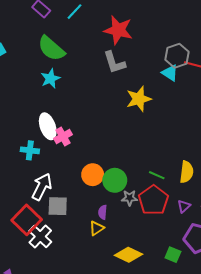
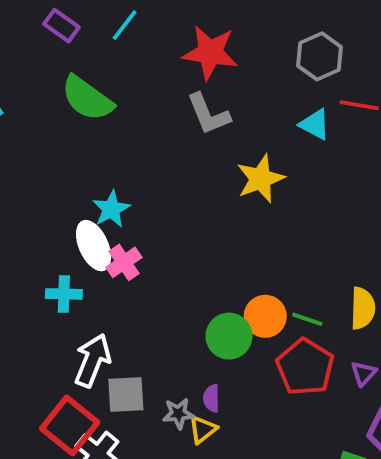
gray hexagon: (177, 56) -> (320, 56), moved
cyan star: (50, 79) -> (111, 209), moved
orange circle: (93, 175) -> (265, 316), moved
gray star: (129, 198) -> (178, 414), moved

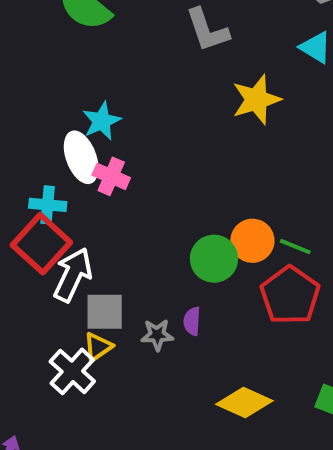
pink cross: (124, 262) -> (111, 176), turned -36
red square: (70, 425) -> (41, 244), moved
yellow triangle: (203, 429) -> (98, 347), moved

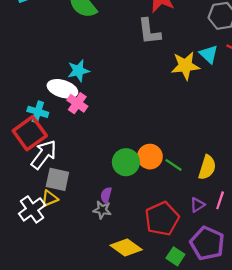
yellow star: (256, 100) -> (185, 66), moved
white ellipse: (81, 157) -> (62, 89), turned -64
red pentagon: (290, 295) -> (162, 219), moved
gray star: (157, 335) -> (102, 210), moved

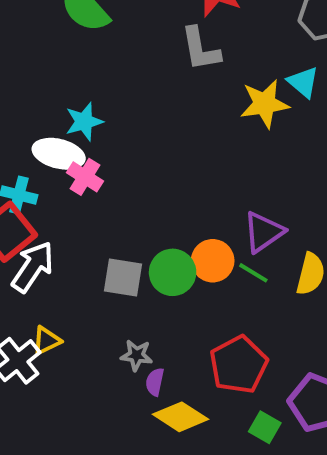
gray square: (57, 179) -> (123, 278), moved
purple semicircle: (106, 195) -> (155, 382), moved
purple triangle: (197, 205) -> (264, 232), moved, size x1.6

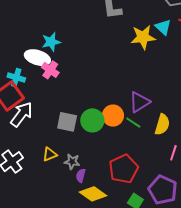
yellow triangle: (47, 341) -> (50, 154), moved

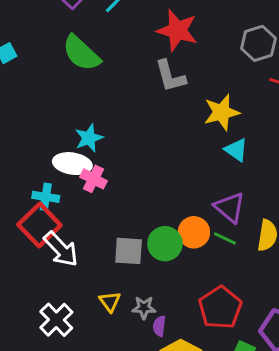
cyan triangle: (163, 27) -> (236, 150), moved
purple triangle: (139, 102) -> (230, 207), turned -40
white arrow: (22, 114) -> (61, 249), turned 108
yellow triangle: (50, 154) -> (110, 302), turned -35

